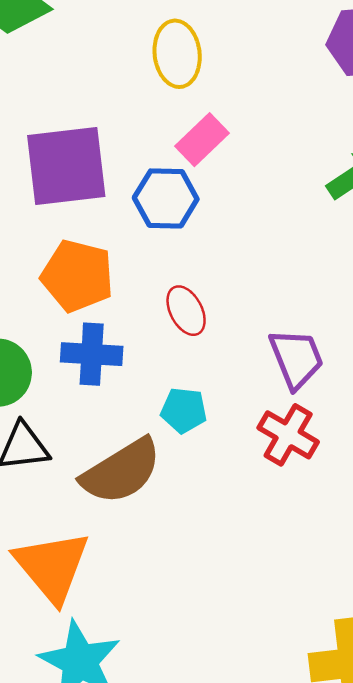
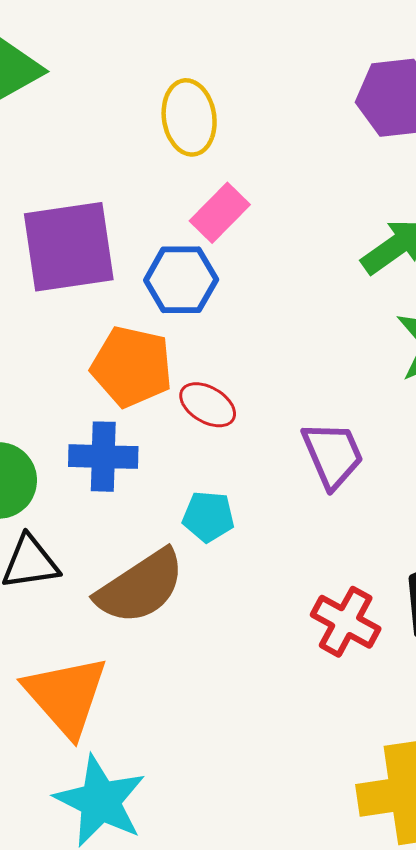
orange pentagon: (77, 276) -> (132, 367), moved
red ellipse: (186, 311) -> (208, 405), turned -30
red cross: (288, 435) -> (346, 622), moved

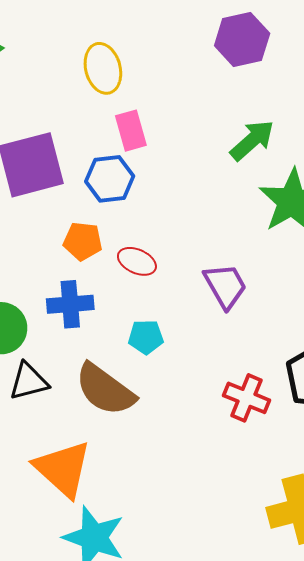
pink rectangle: (220, 213) -> (131, 131), turned -54
orange pentagon: (132, 367) -> (83, 241), size x0.7
brown semicircle: (140, 587) -> (105, 390), turned 76

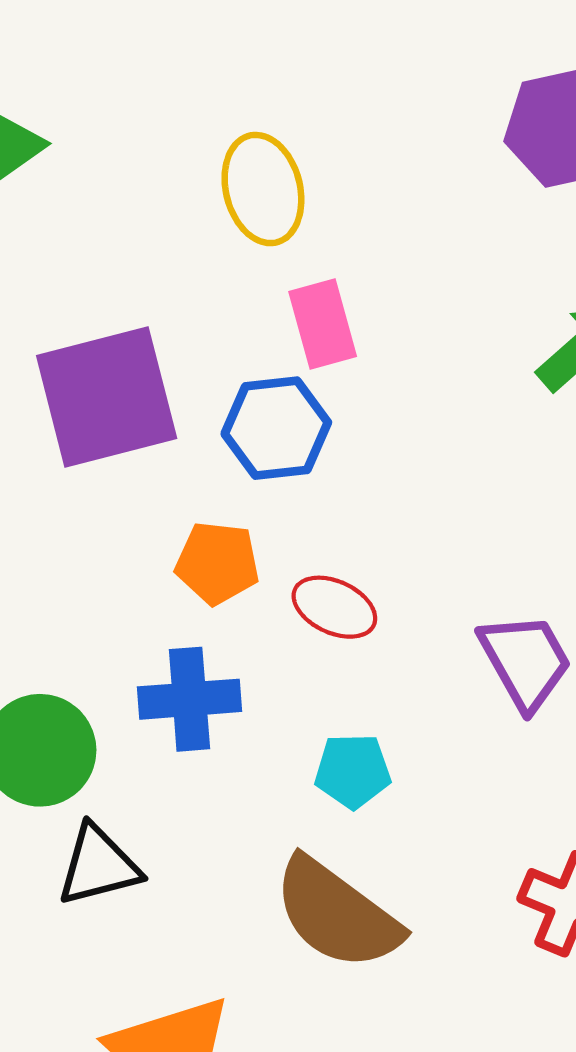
brown semicircle: (105, 390) -> (337, 914), moved

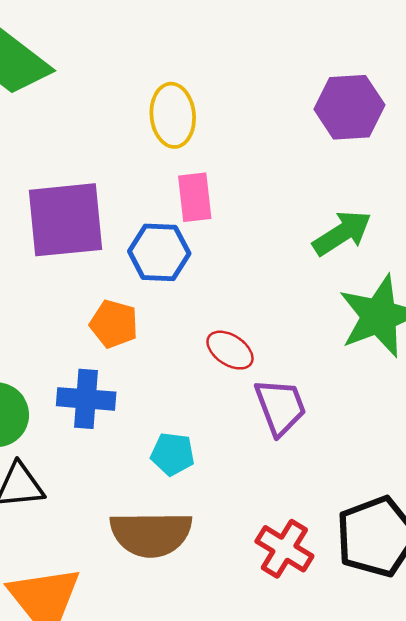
red ellipse: (334, 607) -> (230, 350), moved
brown semicircle: (337, 914) -> (151, 534), turned -46

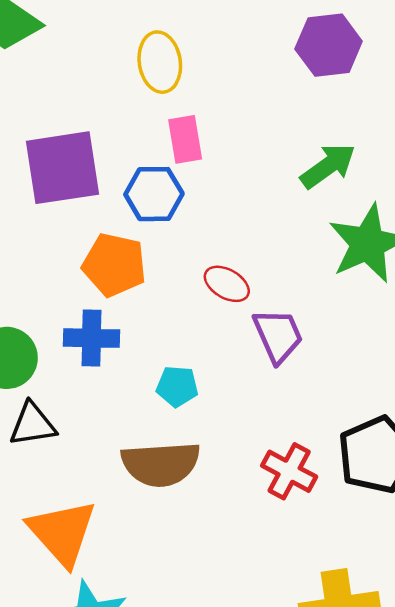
orange pentagon: (114, 324) -> (114, 265), size x1.4

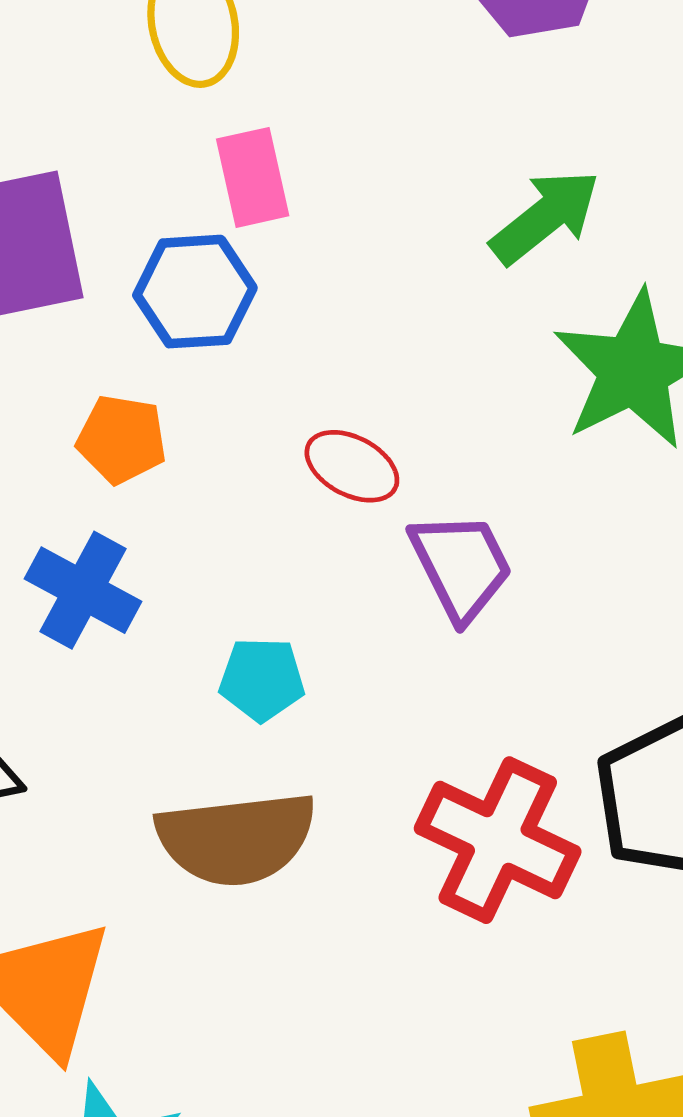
orange pentagon: (114, 265) -> (122, 439), size x0.7
blue cross: (92, 338) -> (83, 590), turned 30
red cross: (289, 471) -> (498, 840), size x1.4

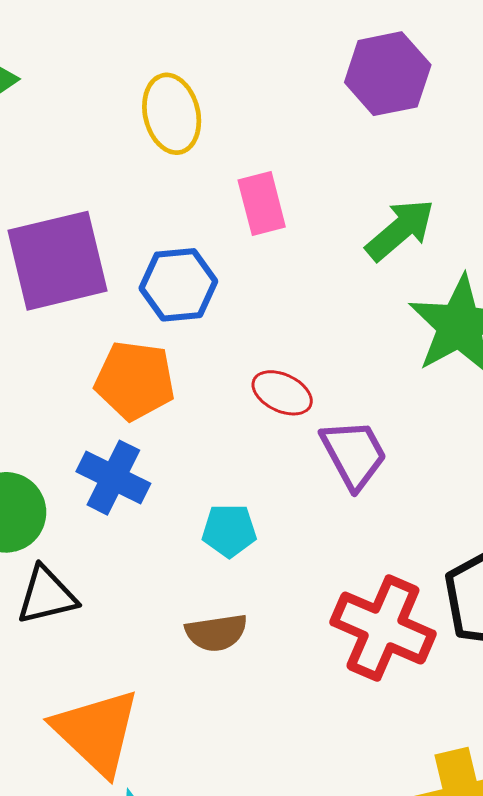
pink rectangle: (253, 177) -> (262, 204), moved
orange pentagon: (122, 439) -> (135, 380), size x1.4
brown semicircle: (236, 839) -> (216, 633), size x0.6

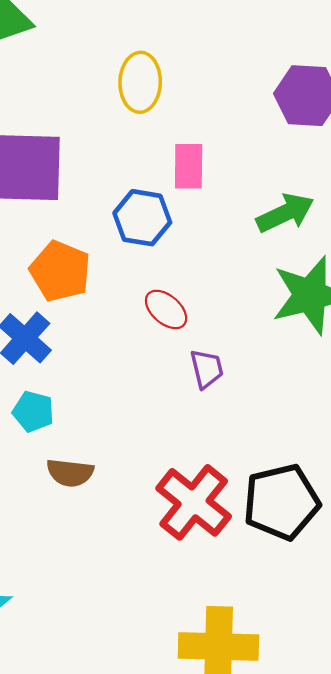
blue hexagon: (178, 285) -> (142, 218), moved
purple trapezoid: (354, 454) -> (207, 369), size x0.7
cyan pentagon: (229, 531) -> (33, 412), moved

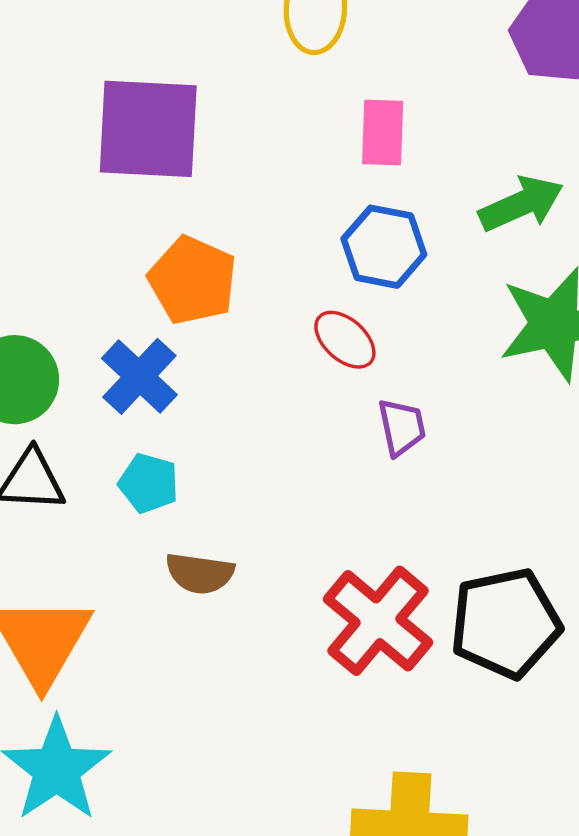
blue hexagon: (142, 218) -> (384, 247), moved

